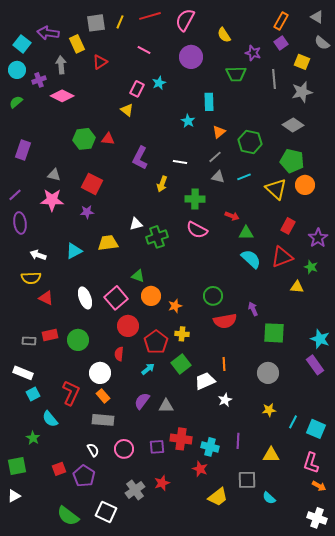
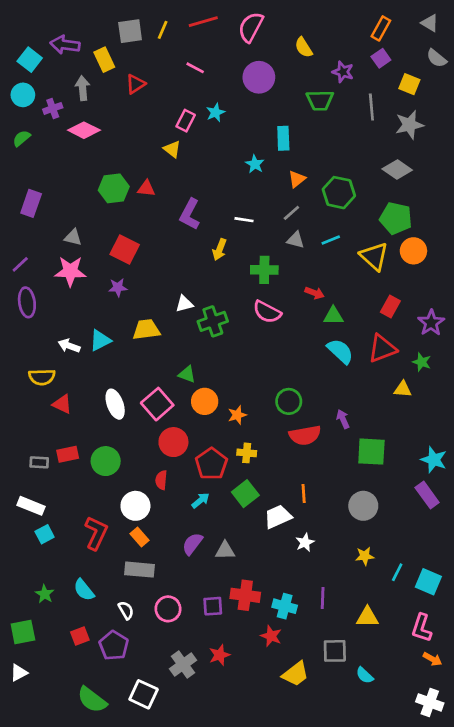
white arrow: (38, 255) -> (69, 346), moved
cyan semicircle: (50, 419) -> (84, 590), moved

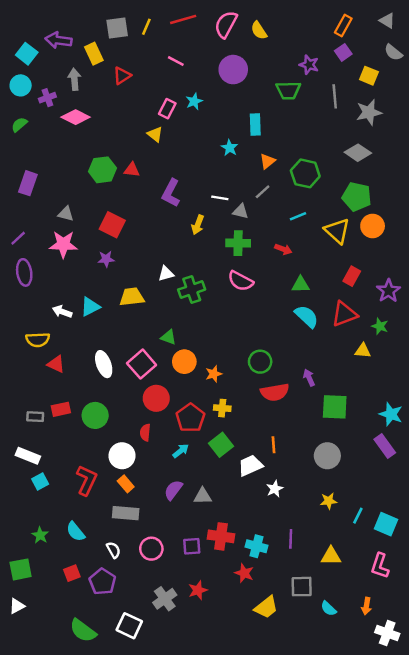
yellow semicircle: (304, 47) -> (259, 30), moved
gray triangle: (295, 240) -> (241, 211), moved
red arrow: (314, 293) -> (283, 249), moved
orange arrow: (432, 659) -> (366, 606), moved, turned 70

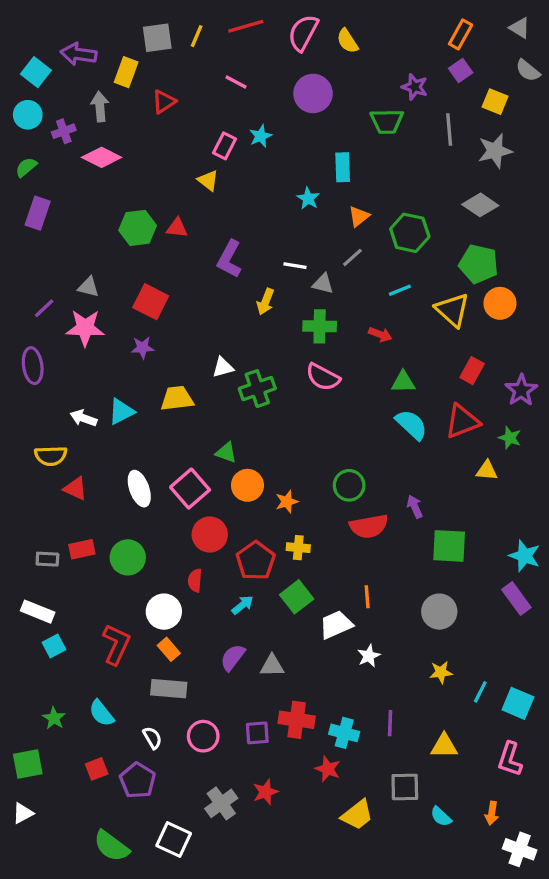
yellow rectangle: (94, 54) -> (126, 72), turned 45
purple rectangle: (28, 183) -> (38, 213), moved
purple line: (18, 238) -> (44, 308), moved

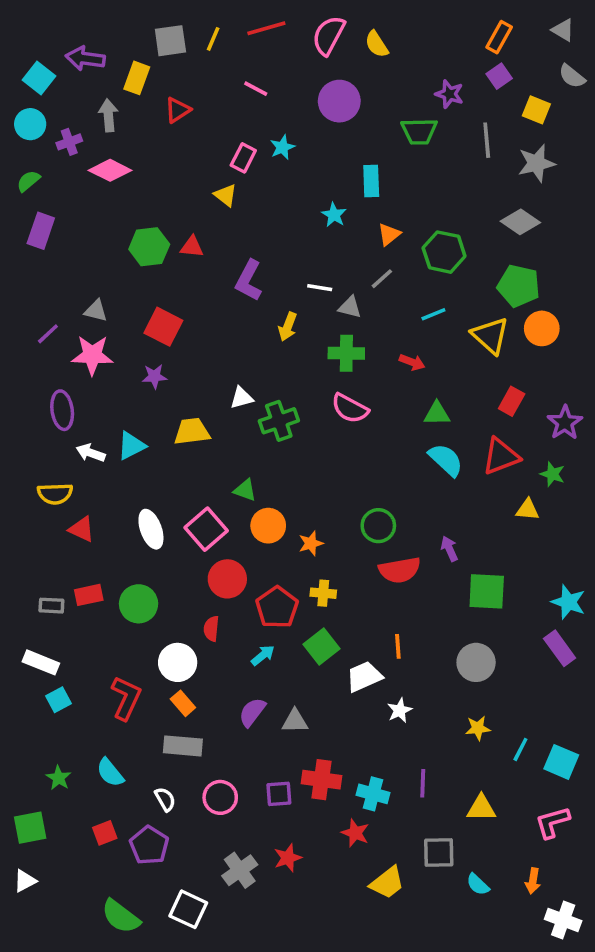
purple ellipse: (33, 366) -> (62, 410), moved
pink L-shape: (510, 759) -> (552, 822), turned 56

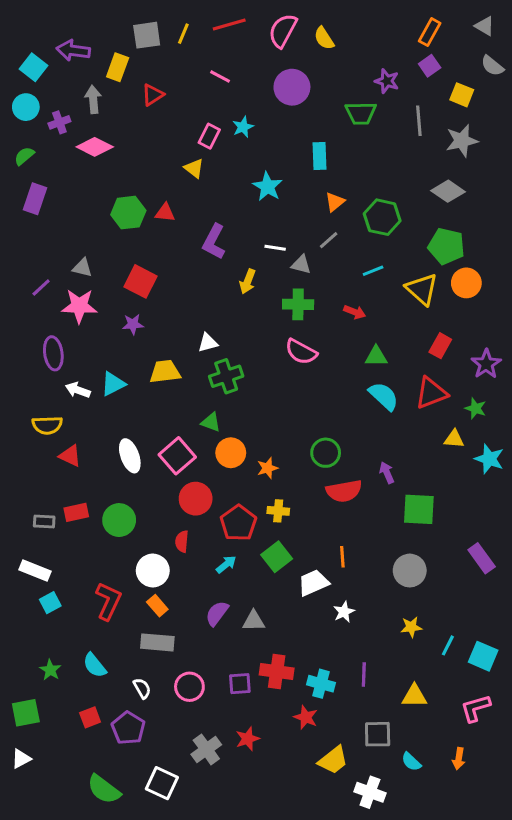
cyan star: (334, 215) -> (267, 187), moved, size x1.4
green cross: (279, 421) -> (226, 376), moved
cyan star: (568, 602) -> (489, 459), moved
white cross: (563, 920) -> (370, 792), moved

